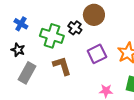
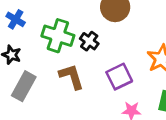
black cross: (75, 28) -> (89, 41), moved
purple square: (97, 54) -> (119, 77), moved

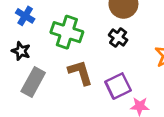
black cross: (89, 41) -> (118, 37), moved
purple square: (119, 77) -> (118, 86), moved

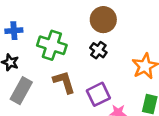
blue cross: (25, 16) -> (14, 31), turned -35

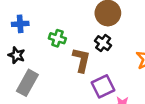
green cross: (52, 45) -> (57, 38), size x0.6
brown L-shape: (64, 82) -> (81, 60), moved, turned 30

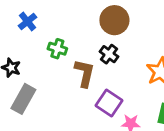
blue cross: (20, 24) -> (27, 22), moved, turned -35
purple square: (103, 86) -> (109, 103), turned -30

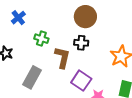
black cross: (109, 54) -> (81, 43), turned -32
gray rectangle: (23, 99) -> (32, 77), moved

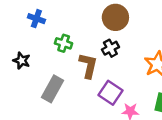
blue cross: (18, 18) -> (36, 19), turned -32
black cross: (81, 43) -> (110, 48), turned -32

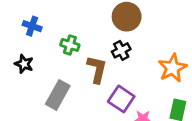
blue cross: (36, 19) -> (32, 26), moved

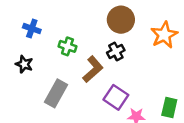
orange star: (172, 68) -> (164, 35), moved
brown L-shape: (97, 69) -> (93, 69), turned 36

